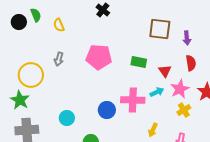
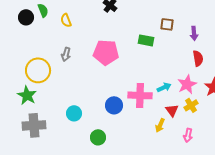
brown square: (160, 29) -> (167, 24), size x0.6
green rectangle: (139, 62) -> (146, 40), moved
red triangle: (165, 71) -> (172, 110), moved

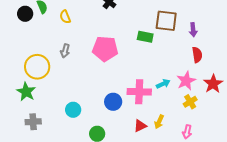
brown square: (167, 24) -> (166, 21), size x1.6
red triangle: (172, 110) -> (140, 126), moved, turned 40
gray cross: (34, 125) -> (33, 122), size x0.7

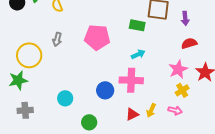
red semicircle: (197, 55) -> (189, 43), turned -98
cyan arrow: (163, 84) -> (138, 54), moved
green star: (26, 92) -> (18, 80), turned 30
pink arrow: (187, 132) -> (175, 110), moved, turned -88

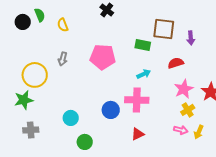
red semicircle: (189, 43) -> (176, 63), moved
yellow arrow: (151, 110) -> (199, 132), moved
green circle: (89, 122) -> (85, 142), moved

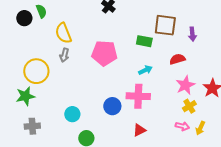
yellow semicircle: (63, 25) -> (63, 33), moved, size x1.5

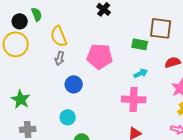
yellow circle: (36, 71) -> (16, 44), moved
green star: (25, 96) -> (21, 99), turned -30
blue circle: (112, 106) -> (74, 84), moved

